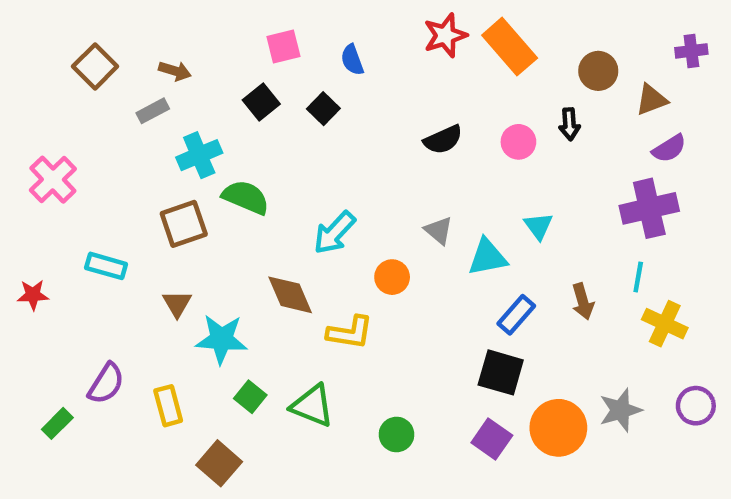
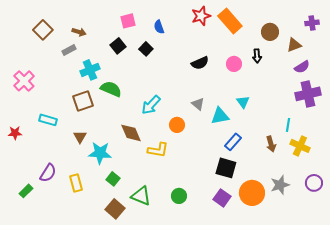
purple cross: (649, 208) -> (308, 94), moved
brown arrow: (583, 301) -> (271, 144), moved
green triangle: (312, 406) -> (141, 196), moved
brown square: (219, 463) -> (115, 209), moved

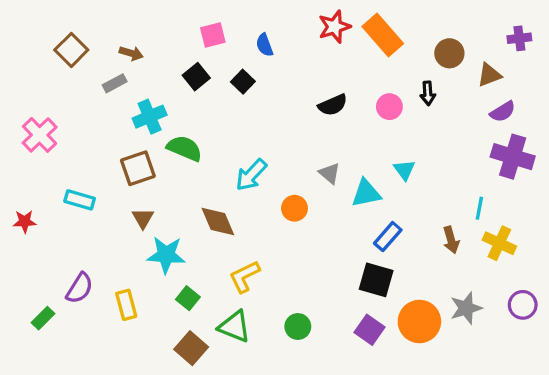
purple cross: (308, 94) -> (513, 157), turned 30
brown triangle: (80, 137) -> (143, 218), moved
yellow L-shape: (158, 150) -> (244, 277), moved, turned 145

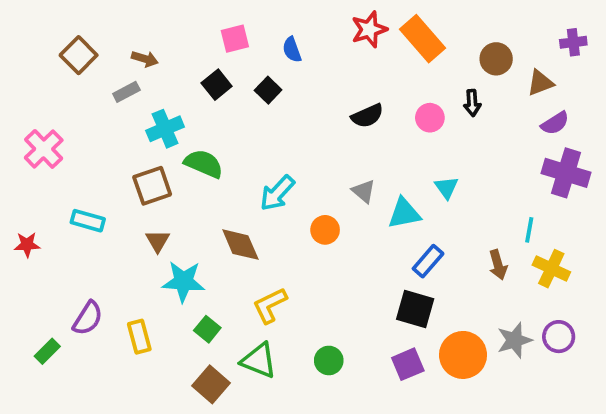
purple circle: (523, 305) -> (559, 337), moved
purple square: (369, 330) -> (408, 364), turned 32

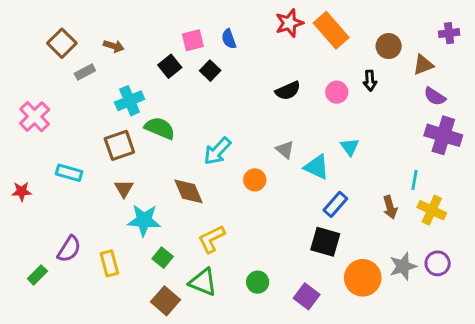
pink square: (235, 39) -> (193, 40), moved
gray rectangle: (126, 92) -> (85, 72), moved
purple semicircle: (555, 123) -> (435, 96), turned 65
cyan triangle: (404, 213) -> (317, 167), turned 36
purple square: (408, 364) -> (307, 296), moved, turned -30

